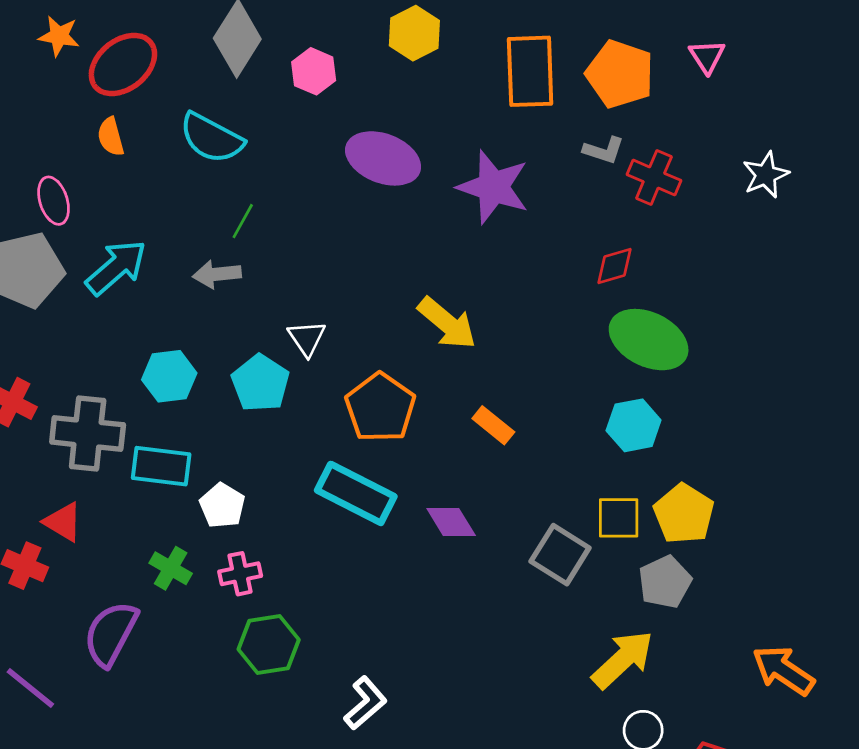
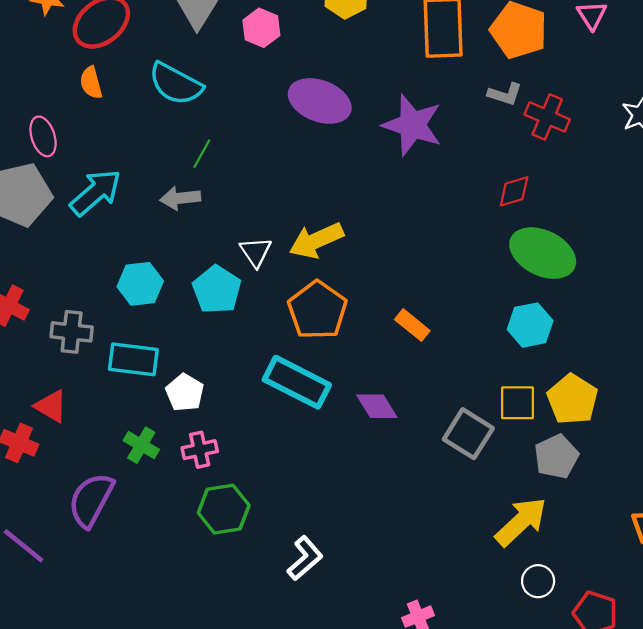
yellow arrow: (447, 323) -> (316, 240), moved, turned 116
gray cross: (88, 433) -> (72, 332), size x0.7

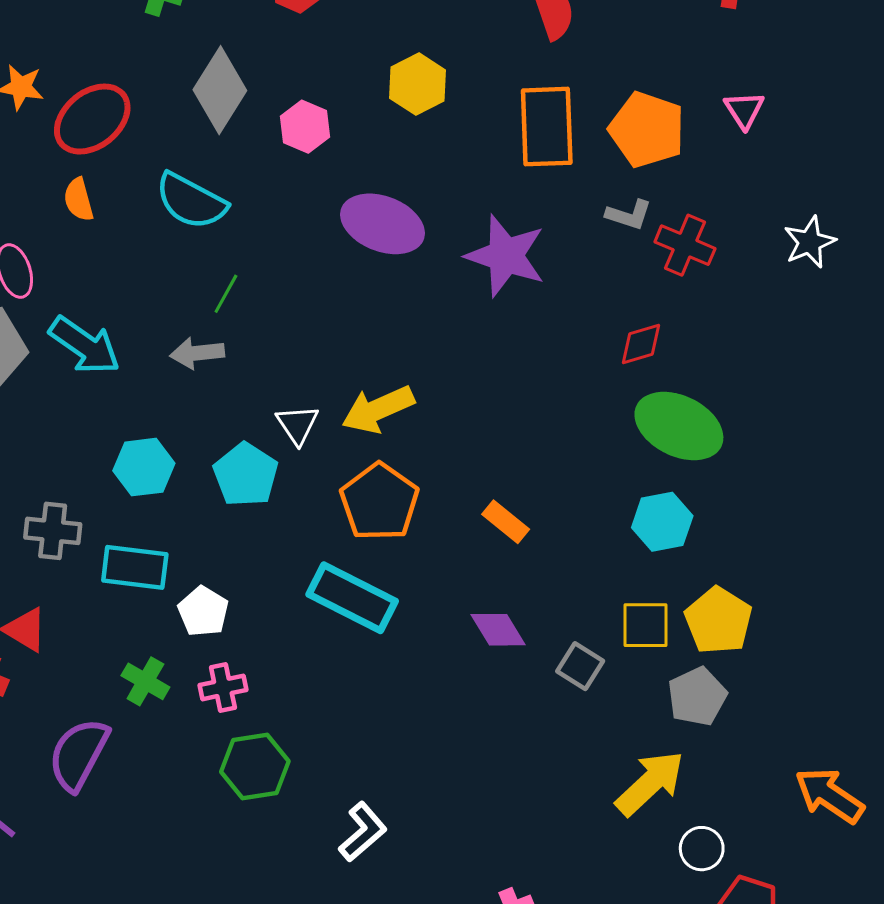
cyan arrow: (96, 192) -> (85, 345), turned 76
purple diamond: (377, 406) -> (498, 630), moved
gray square: (468, 434) -> (580, 666), size x0.7
white circle: (538, 581) -> (702, 849), moved

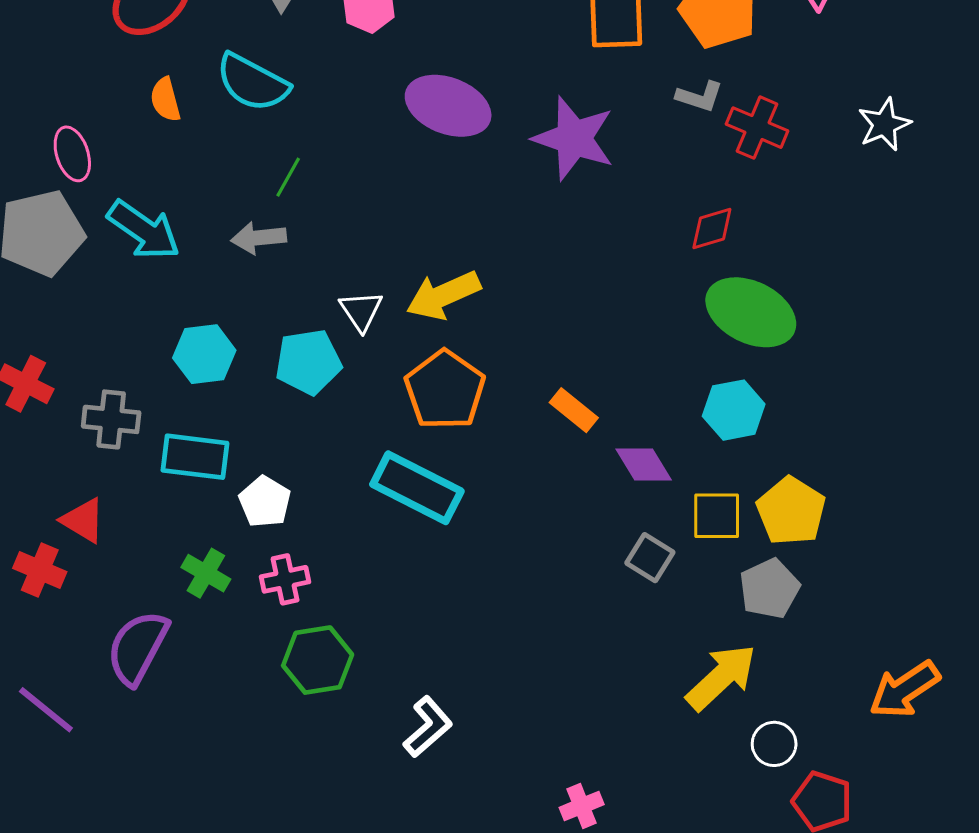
orange semicircle: (79, 200) -> (165, 100), moved
cyan pentagon: (246, 475) -> (308, 362), turned 30
purple diamond: (498, 630) -> (644, 464), moved
orange arrow: (829, 795) -> (904, 690), turned -68

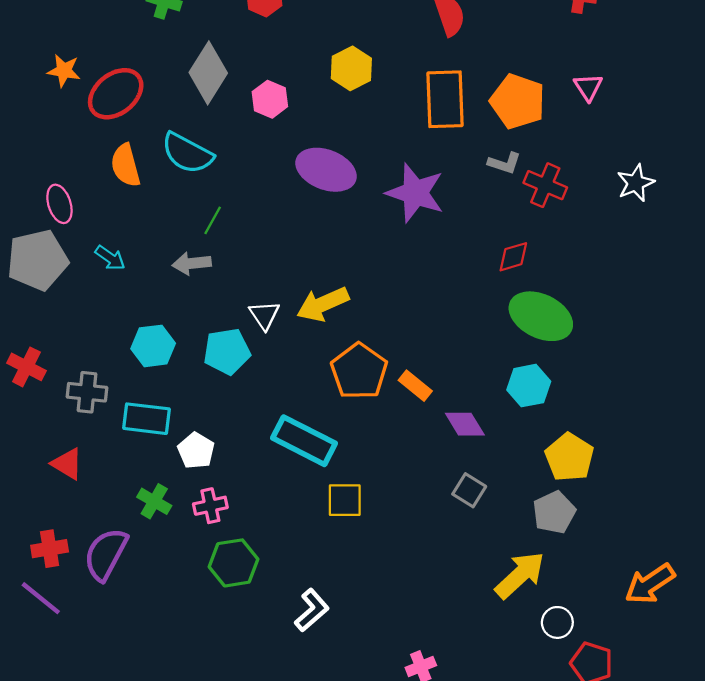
orange semicircle: (165, 100) -> (126, 165), size x1.4
cyan arrow: (144, 230) -> (110, 258), size x0.6
orange pentagon: (445, 390) -> (359, 371), moved
yellow square: (717, 516) -> (345, 500), moved
red cross: (40, 570) -> (50, 549), moved, turned -32

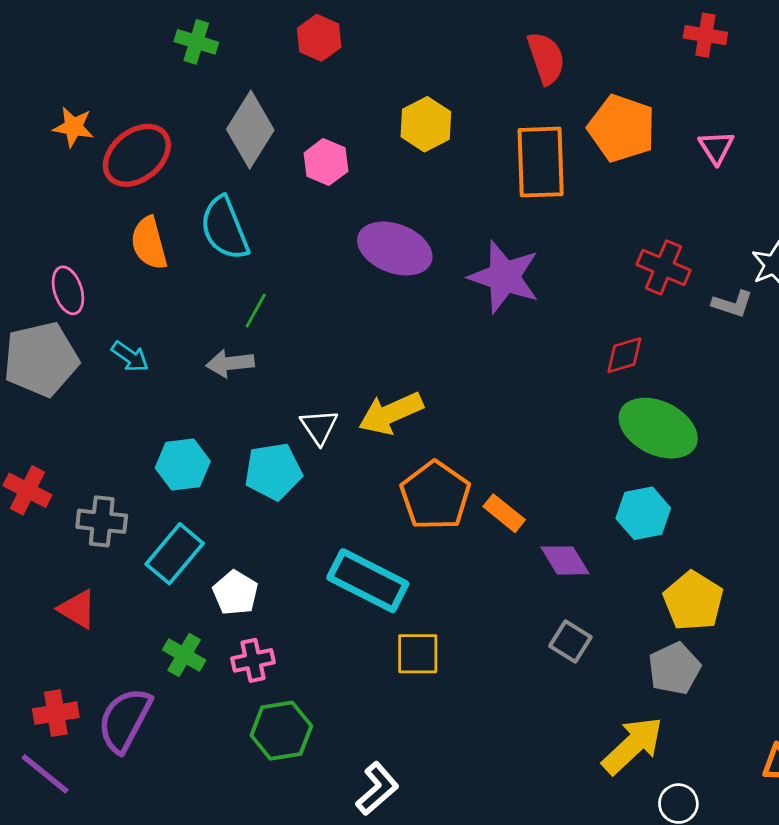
orange pentagon: (518, 101) -> (622, 128), moved
cyan semicircle: (187, 153) -> (225, 228), turned 40
gray L-shape: (504, 163) -> (732, 304), moved
cyan rectangle: (146, 419) -> (175, 554), turned -57

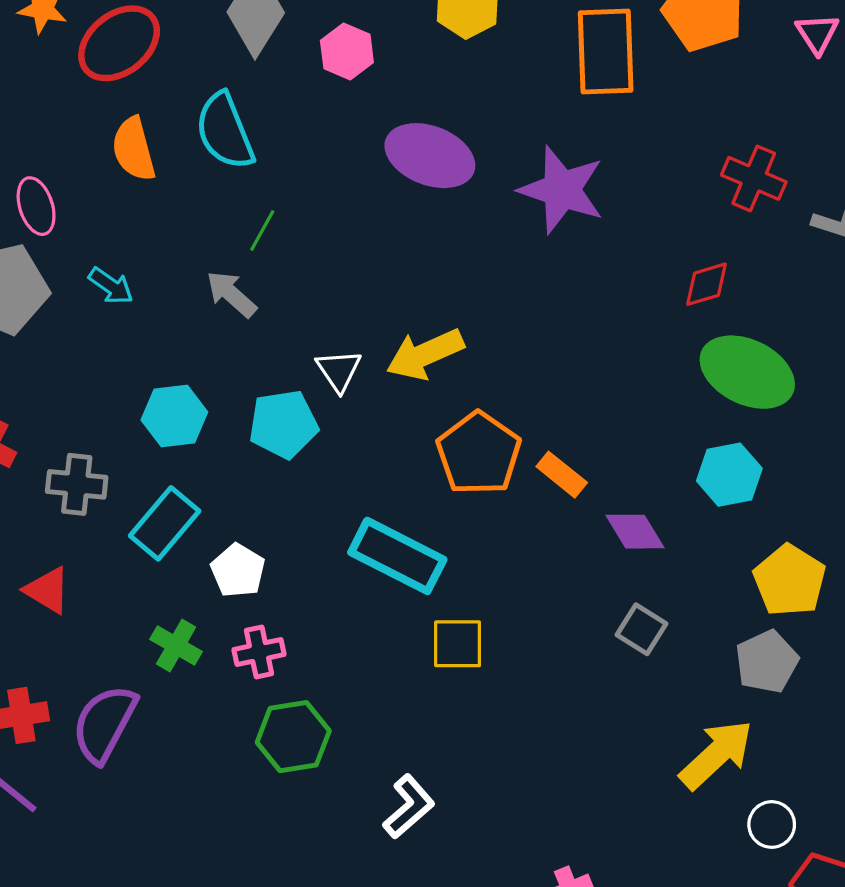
gray arrow: (230, 363) -> (231, 294), turned 48

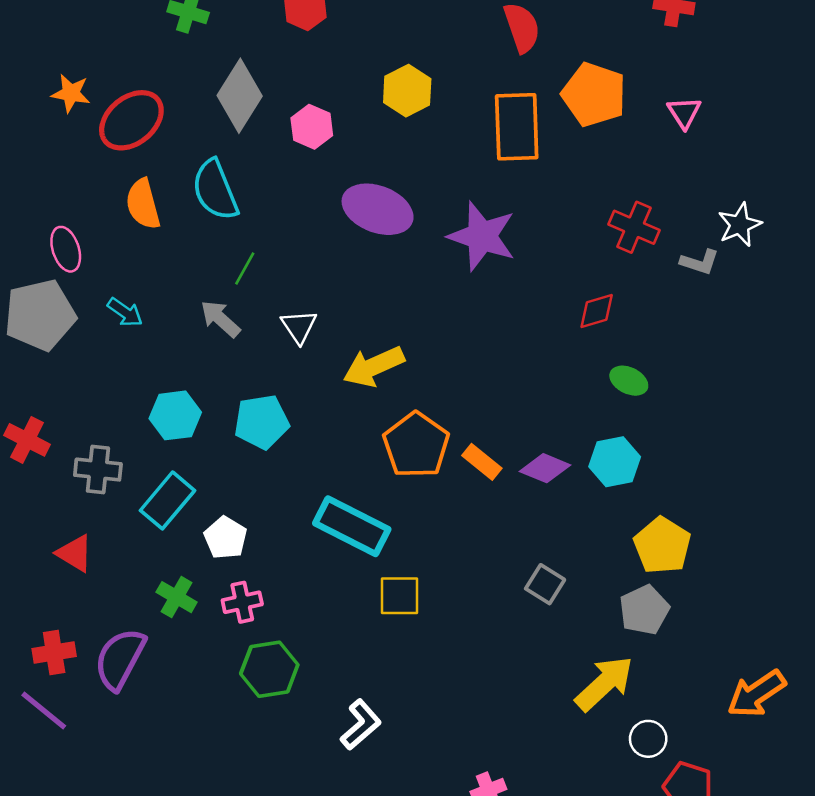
white triangle: (339, 370) -> (299, 326), moved
green ellipse: (747, 372) -> (629, 381), size x0.5
purple diamond: (635, 532) -> (545, 468), moved, turned -36

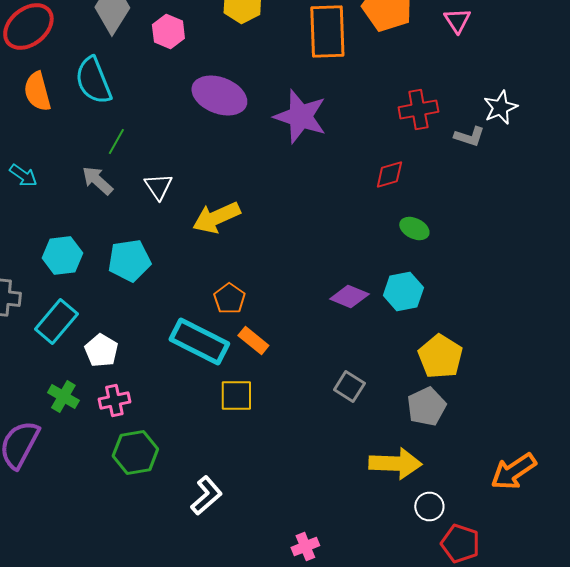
red cross: (634, 227) -> (418, 110), turned -33
orange pentagon: (416, 445) -> (229, 298), moved, size x0.6
orange rectangle: (482, 462) -> (253, 340), moved
yellow arrow: (604, 683) -> (395, 464), turned 45

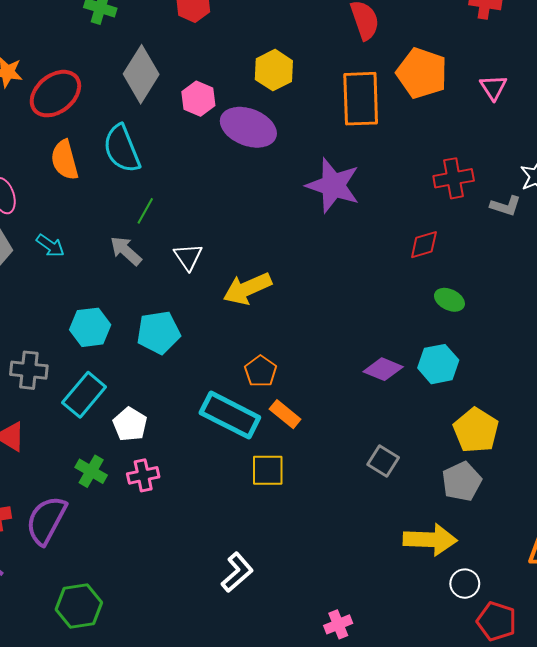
purple ellipse: (219, 96) -> (248, 127), moved
green hexagon: (135, 452) -> (79, 606), moved

